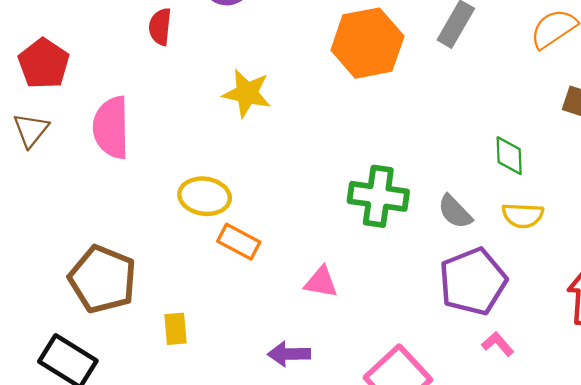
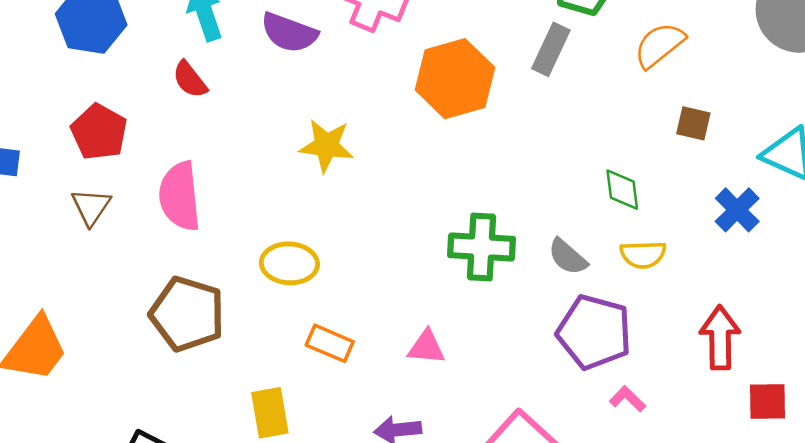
red semicircle: (160, 27) -> (190, 80), moved, turned -39
orange rectangle: (239, 242) -> (330, 343), moved
brown pentagon: (103, 279) -> (187, 314), moved
purple pentagon: (473, 281) -> (594, 332), turned -30
yellow rectangle: (176, 329) -> (270, 413), size x1.4

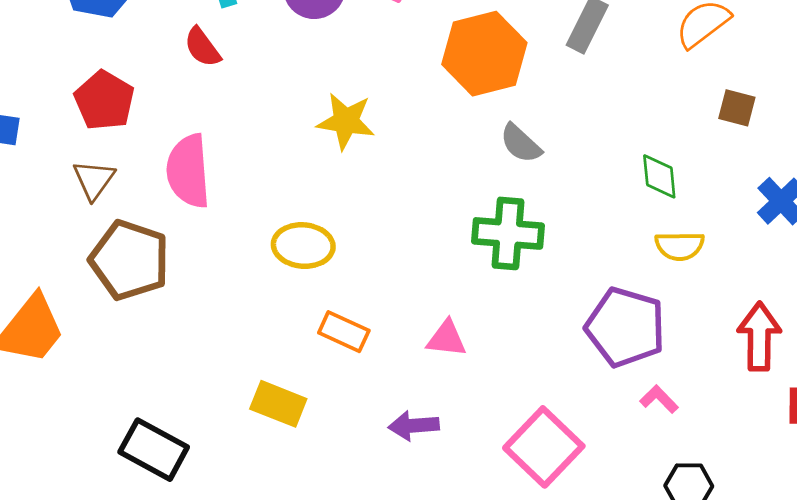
gray semicircle: (568, 257) -> (521, 143), moved
brown pentagon: (187, 314) -> (129, 260), moved
yellow rectangle: (270, 413) -> (278, 404), turned -60

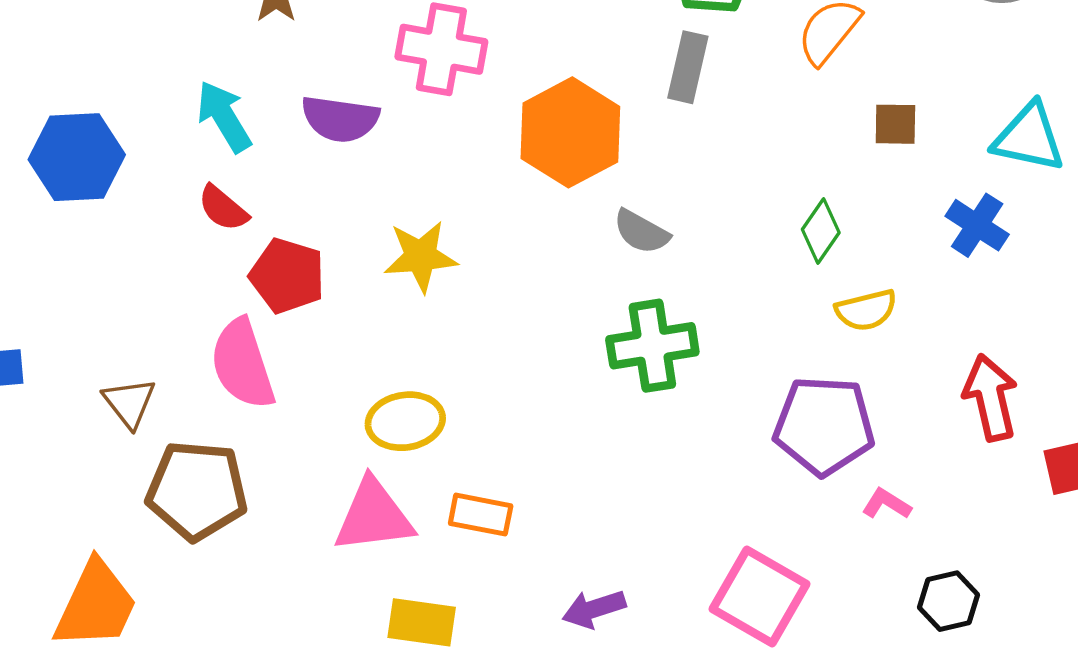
red pentagon: (104, 100) -> (287, 276), moved
green diamond: (659, 176) -> (821, 231), turned 54
pink triangle: (447, 339) -> (374, 516), moved, size x1.6

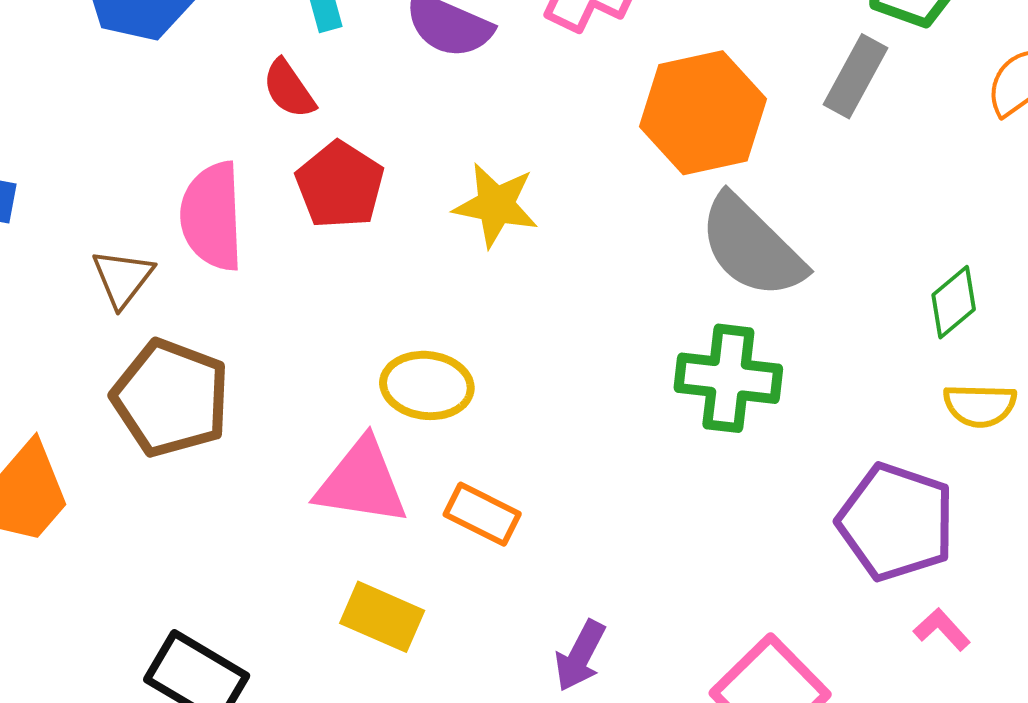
gray semicircle: (641, 232) -> (752, 247), size x1.8
pink semicircle: (243, 364) -> (212, 216), moved
purple arrow: (594, 609) -> (580, 656), turned -60

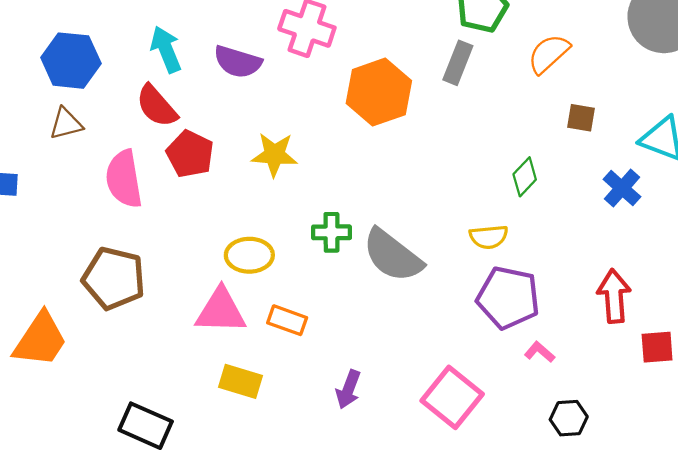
red semicircle: (289, 89) -> (157, 106), size x1.4
gray semicircle: (752, 247) -> (393, 256), moved
brown triangle: (123, 278) -> (66, 124), moved, turned 45
green cross: (728, 378) -> (332, 232), moved, size x0.7
yellow semicircle: (980, 405) -> (489, 237), moved

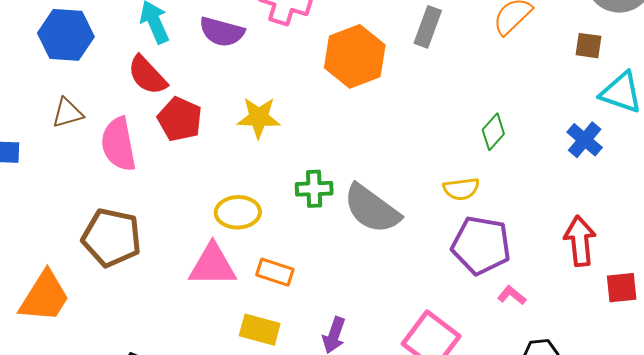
brown square: (581, 118) -> (588, 46), moved
brown triangle: (66, 124) -> (67, 113), moved
yellow rectangle: (240, 381) -> (260, 330), moved

